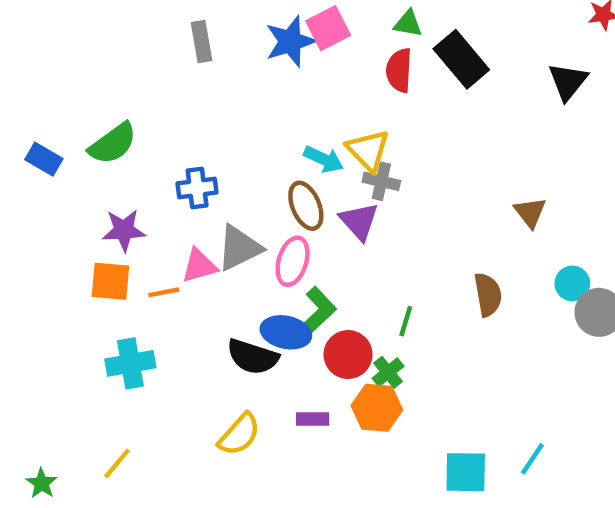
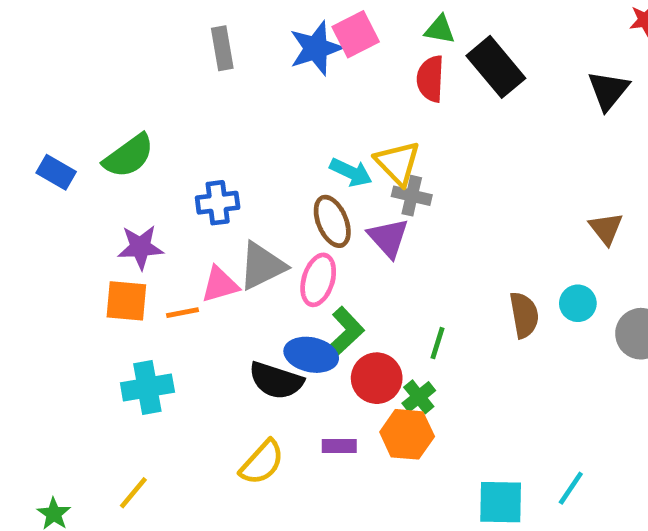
brown triangle: (530, 212) -> (606, 228), moved
cyan circle: (572, 283) -> (578, 303), moved

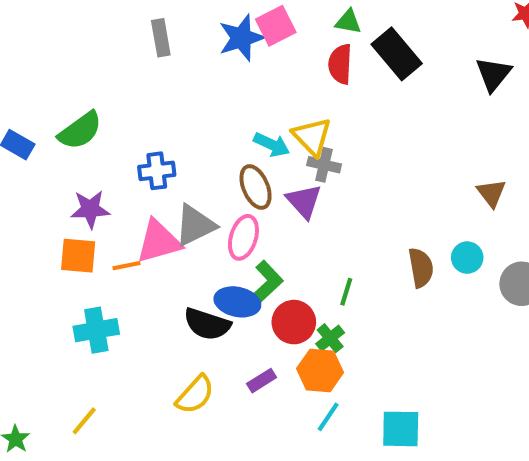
pink triangle: (220, 285) -> (159, 241), size x1.4
purple rectangle: (339, 446) -> (262, 381), turned -32
cyan line: (571, 488) -> (328, 417), moved

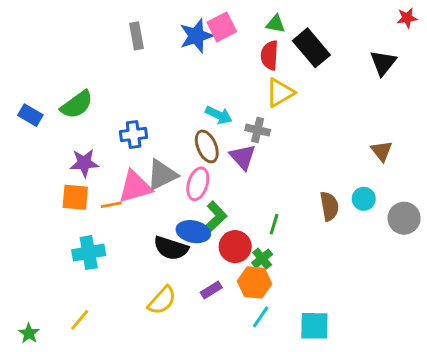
yellow triangle: (312, 137) -> (280, 93), moved, turned 44

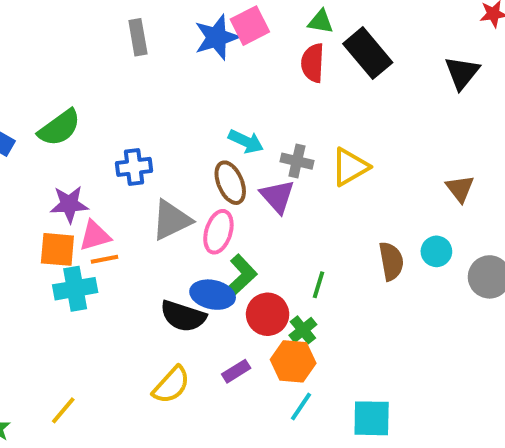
yellow triangle: (280, 93) -> (350, 167), moved
pink triangle: (135, 187) -> (95, 236), moved, size x0.7
cyan cross: (89, 253) -> (75, 289), moved

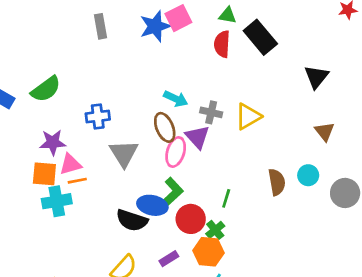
black triangle: (462, 73) -> (316, 77), moved
gray triangle: (171, 220) -> (124, 153), turned -36
pink ellipse: (218, 232) -> (176, 152), moved

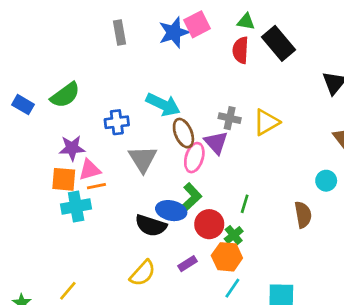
cyan arrow: (176, 99) -> (163, 105), moved, size x1.4
brown semicircle: (277, 182) -> (303, 215), moved

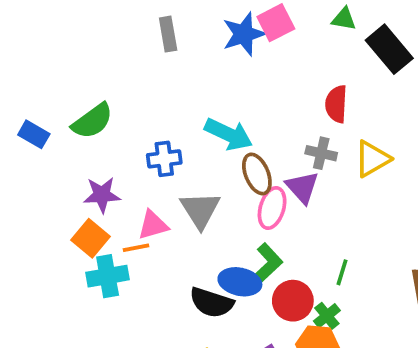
red semicircle: (241, 50) -> (336, 104), moved
pink triangle: (90, 170) -> (153, 225), moved
orange square: (64, 179) -> (91, 238), turned 35

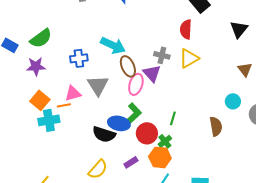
red semicircle: (336, 104) -> (186, 29), moved
purple star: (102, 195) -> (36, 66), moved

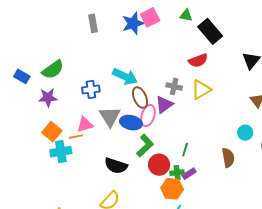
red semicircle: (186, 29) -> (198, 60), turned -114
purple triangle: (152, 73) -> (164, 105), turned 36
blue ellipse: (119, 123) -> (131, 123), moved
green cross: (165, 141) -> (177, 173), turned 32
purple rectangle: (131, 162) -> (189, 174), moved

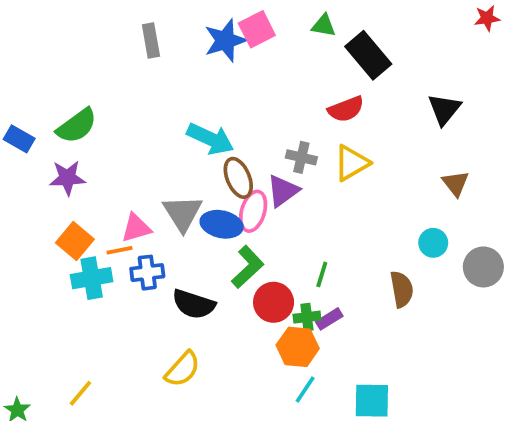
blue cross: (91, 90) -> (147, 273), moved

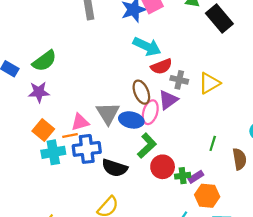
red semicircle: (346, 109) -> (161, 66), moved
cyan arrow: (210, 139) -> (147, 46), moved
blue cross: (147, 273) -> (87, 149), size x1.4
green line: (322, 274) -> (213, 143), moved
orange hexagon: (298, 347) -> (207, 196), moved

